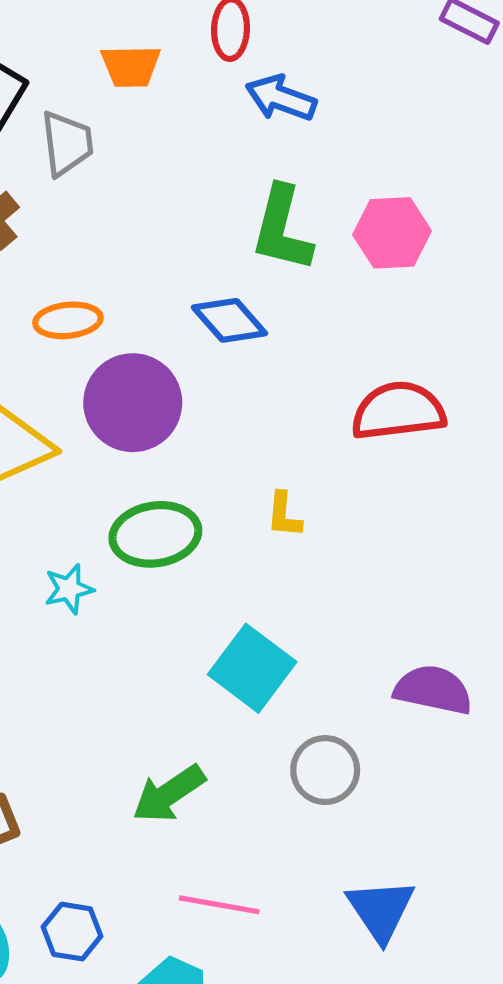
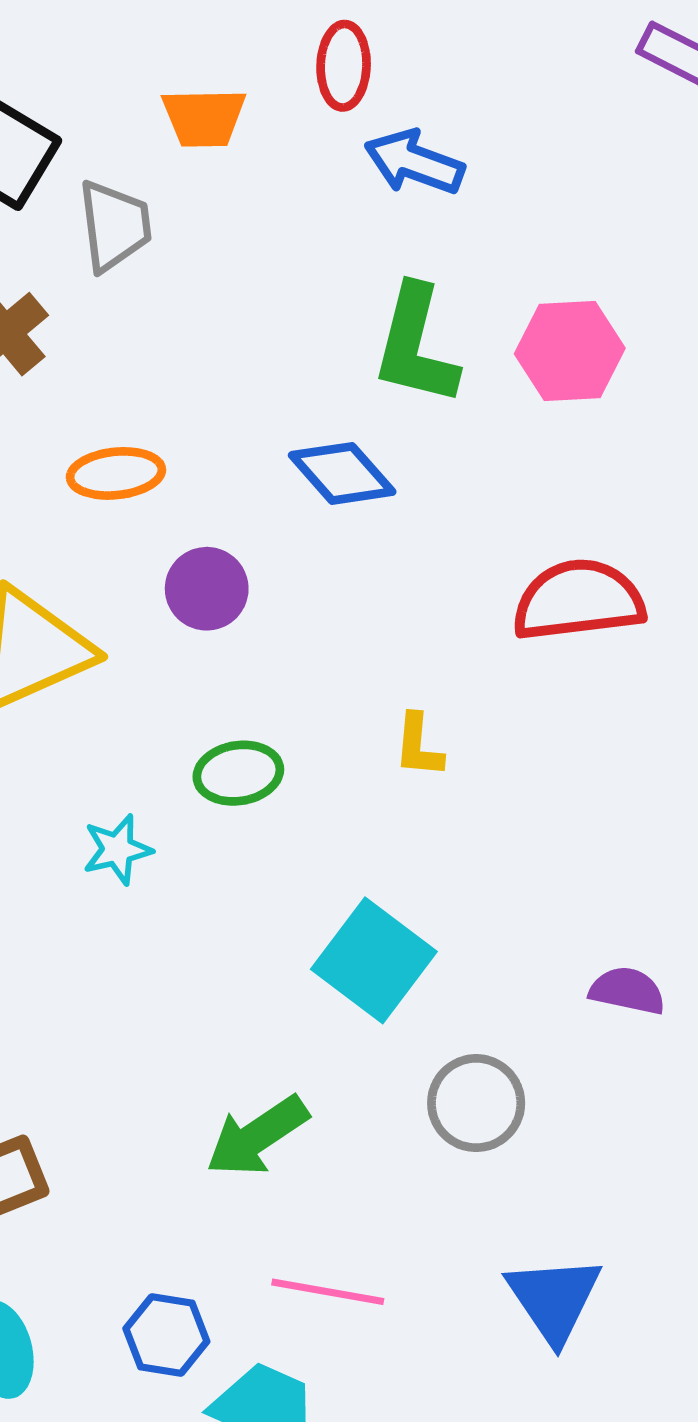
purple circle: (133, 403) -> (207, 589), size x0.6
green ellipse: (155, 534) -> (238, 773), size x0.7
purple semicircle: (433, 690) -> (627, 991), size x0.7
blue hexagon: (72, 932) -> (166, 1335), moved

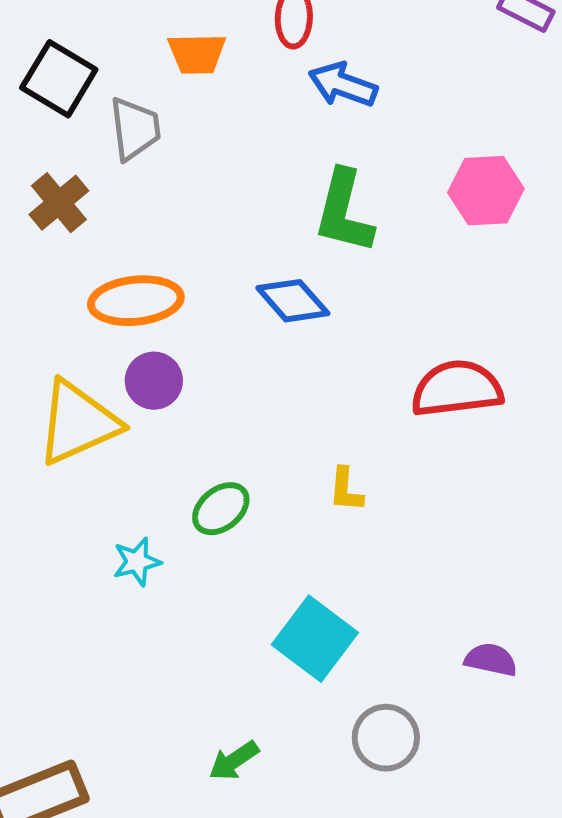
pink hexagon: (570, 351) -> (486, 191), moved
orange ellipse: (116, 473) -> (136, 301), size x1.4
purple circle: (207, 589) -> (154, 381), moved
green ellipse: (238, 773) -> (221, 509), turned -30
green arrow: (257, 1136) -> (234, 761), size x0.7

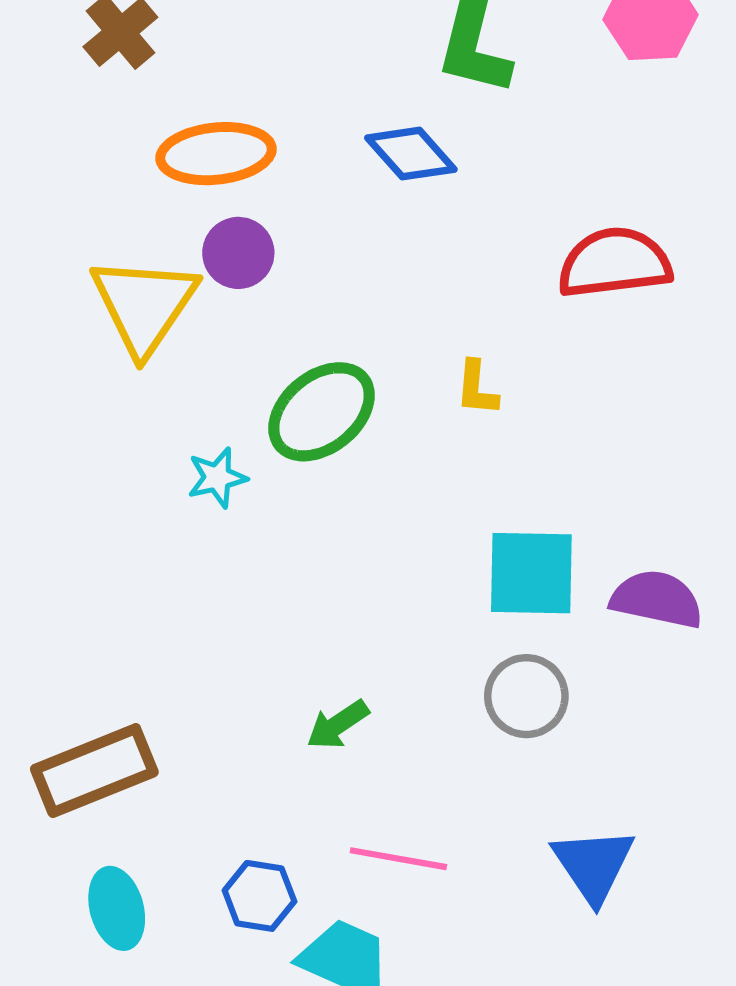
yellow triangle: (78, 423) -> (144, 305), turned -32
green ellipse: (221, 509) -> (322, 412), size x1.5
cyan square: (315, 639) -> (531, 573), moved, turned -36
purple semicircle: (491, 660) -> (657, 599), size x1.4

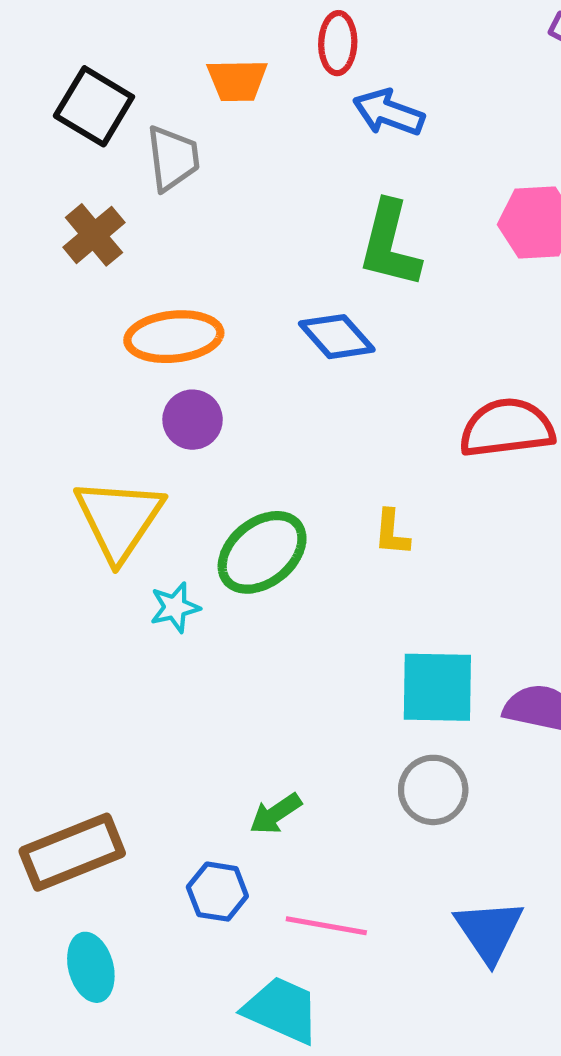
yellow triangle: (144, 305) -> (119, 519), moved
blue hexagon: (259, 896) -> (217, 892), moved

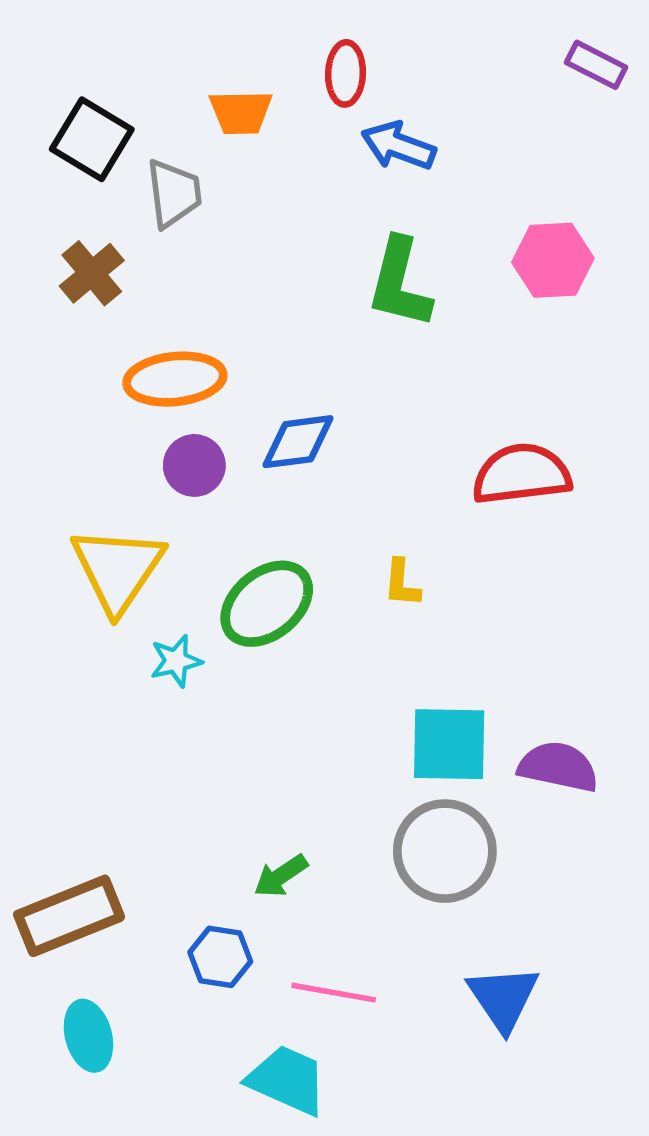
blue diamond: (337, 337) -> (298, 442), moved, turned -56
gray circle: (433, 790) -> (445, 851), size x1.4

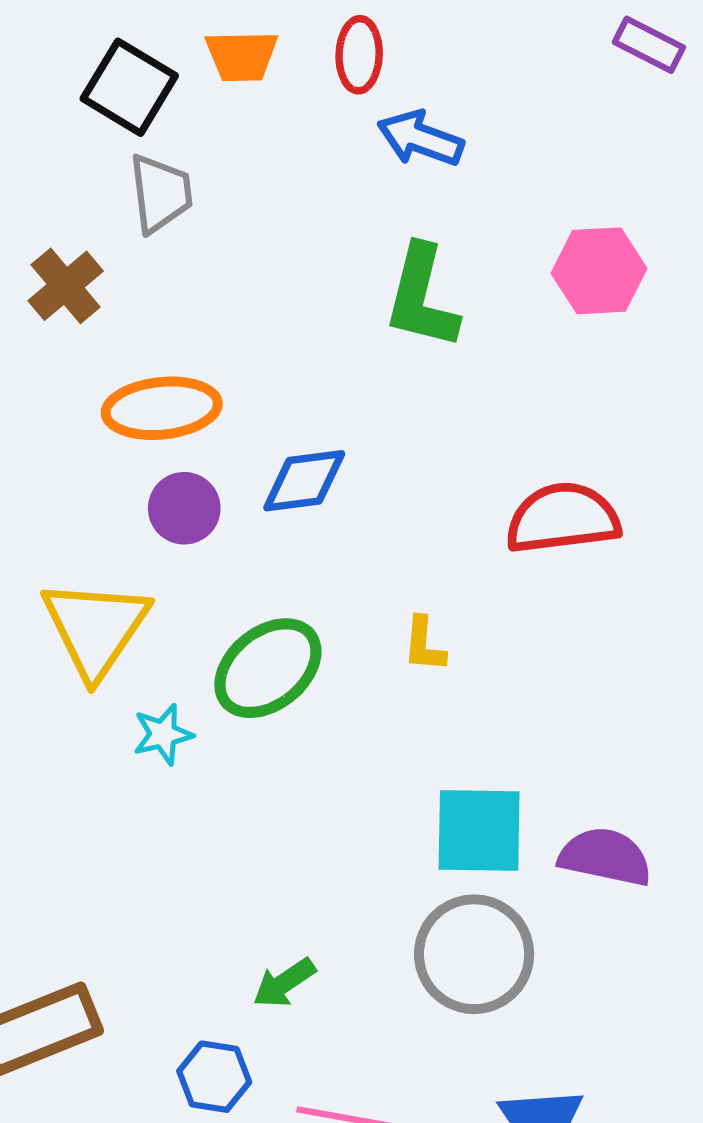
orange trapezoid: (241, 112) -> (242, 56), moved
black square: (92, 139) -> (129, 87), moved

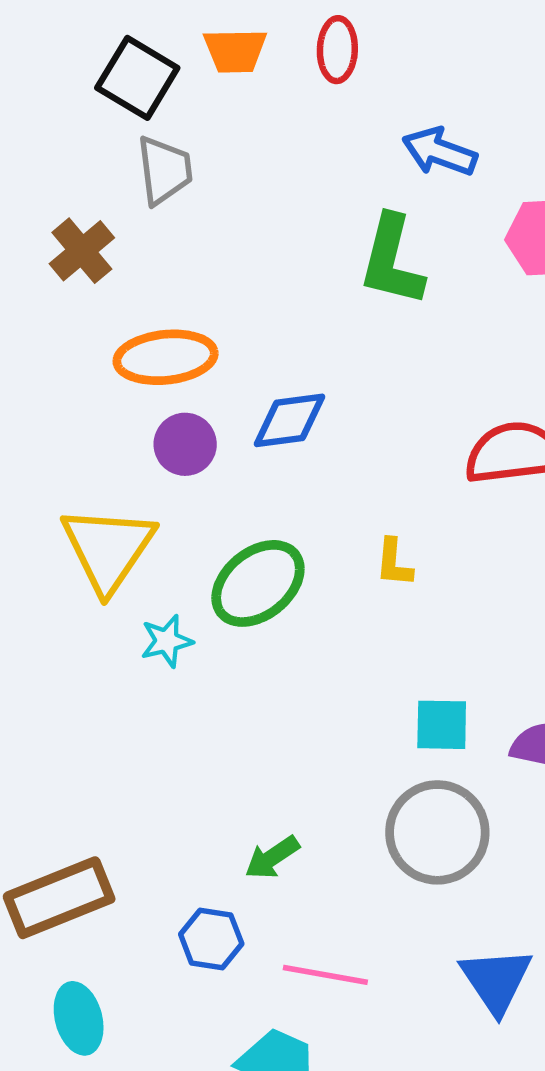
blue arrow: (420, 138) -> (440, 152), moved
cyan square: (479, 831) -> (442, 725), size x0.7

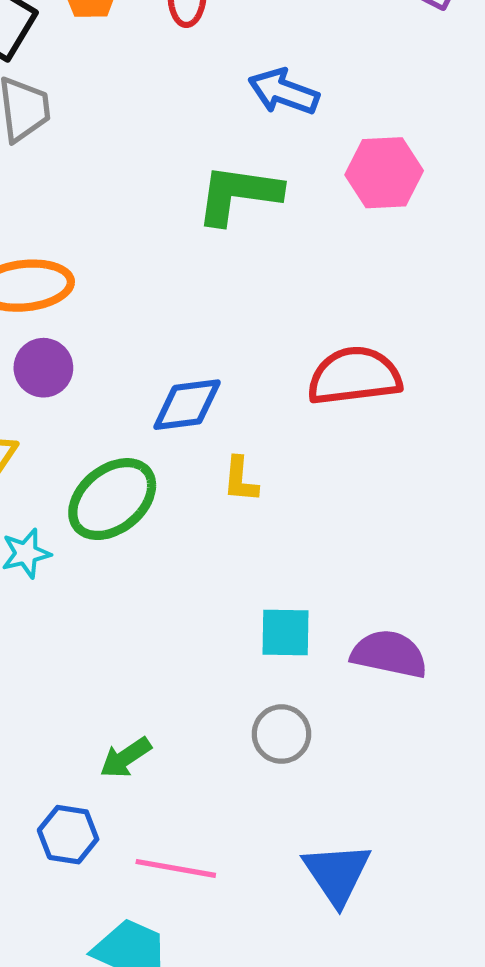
green L-shape: (392, 261) -> (238, 194), turned 84
blue diamond: (290, 420) -> (187, 405), moved
gray circle: (437, 832) -> (281, 734), size x0.6

